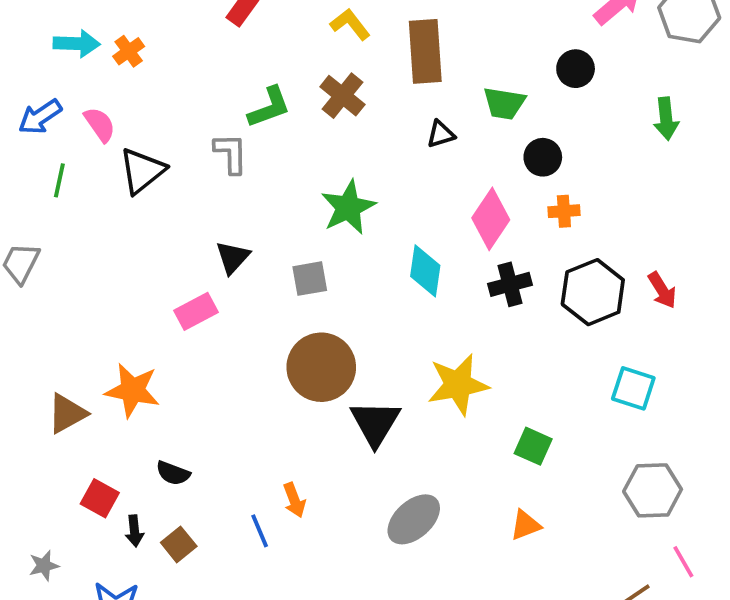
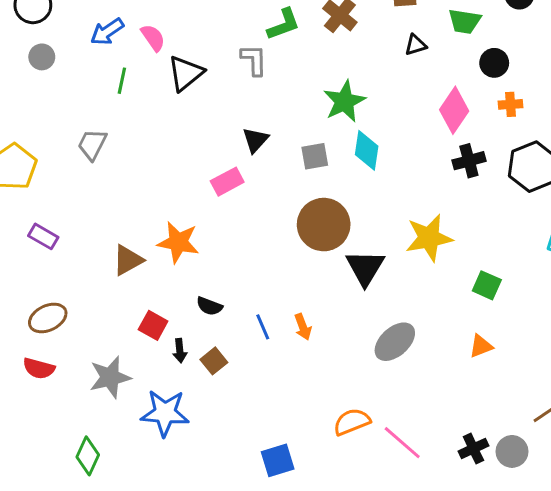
cyan diamond: (425, 271) -> (367, 150), moved
blue line: (260, 531) -> (263, 327), moved
gray star: (44, 566) -> (110, 377), size x1.8

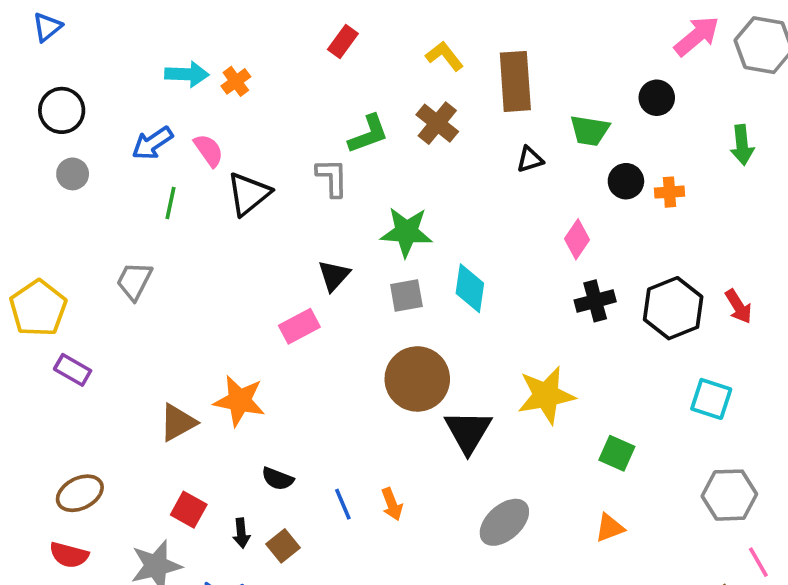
green star: (344, 101) -> (406, 232), moved, turned 30
orange cross: (511, 104) -> (669, 192), moved
pink diamond: (454, 110) -> (577, 239), size x0.7
purple rectangle: (43, 236) -> (73, 370), moved
red square: (153, 325) -> (189, 510), moved

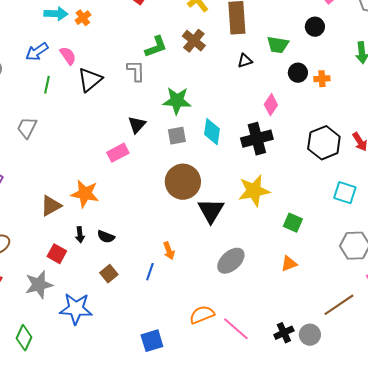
black cross: (595, 301) -> (257, 139), moved, size x1.4
blue line: (343, 504) -> (150, 272), moved, turned 42
black arrow: (241, 533) -> (80, 235), moved

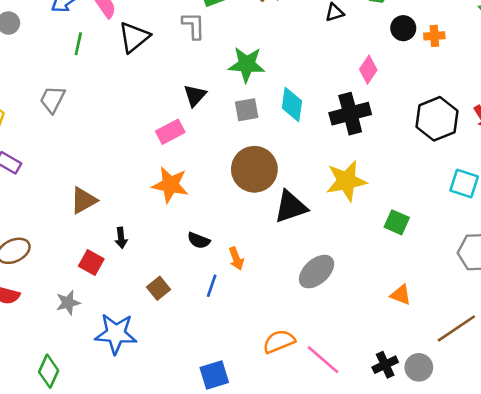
orange star: (85, 194) -> (170, 185), moved
black triangle: (211, 211) -> (291, 207), turned 40
black semicircle: (106, 237) -> (199, 240), moved
orange triangle: (289, 264) -> (401, 295), moved, turned 42
gray star: (39, 285) -> (68, 303), size x0.7

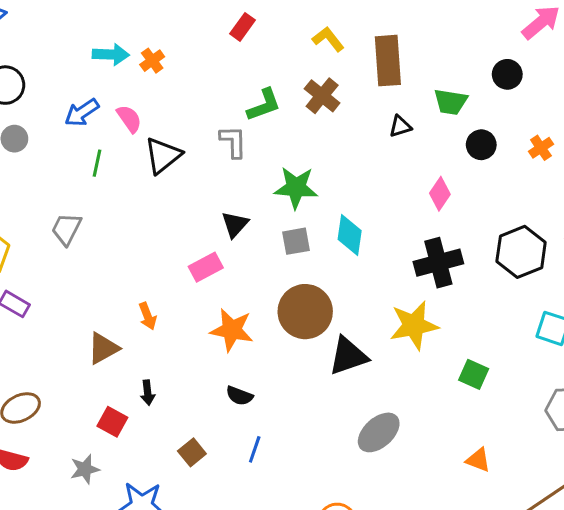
orange cross: (434, 36) -> (541, 148), moved, turned -30
black cross: (350, 114) -> (438, 263), moved
orange star: (170, 185) -> (232, 330), moved
orange arrow: (236, 259) -> (148, 316), moved

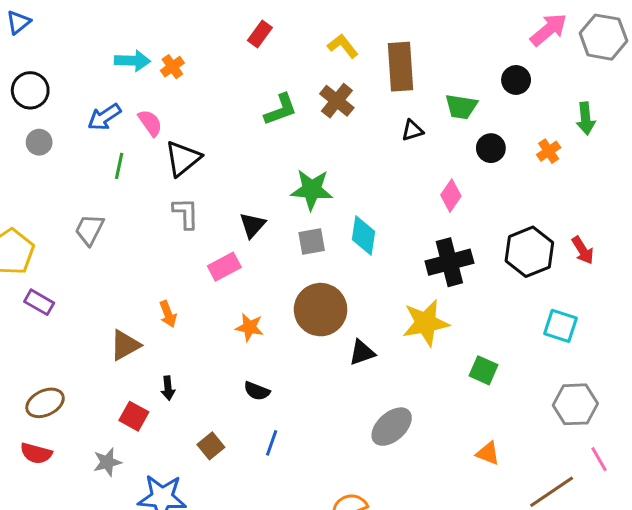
gray L-shape: (233, 142) -> (186, 213), moved
orange star: (232, 330) -> (249, 327), size x0.7
black triangle: (348, 356) -> (362, 353), size x0.7

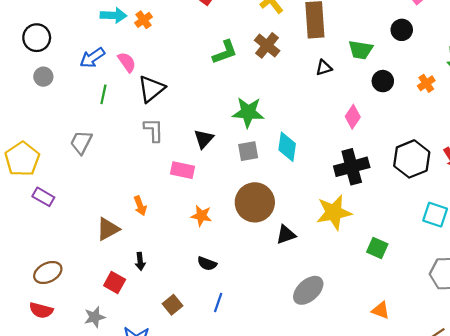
pink rectangle: (224, 267) -> (182, 170), turned 40

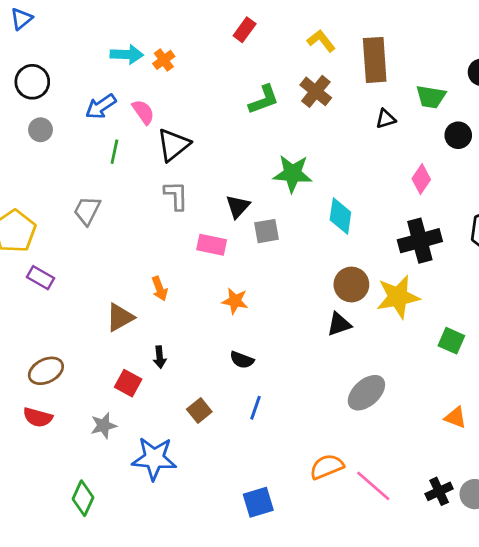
gray square: (248, 151) -> (266, 231), moved
brown circle: (255, 202) -> (351, 285), moved, size x0.7

